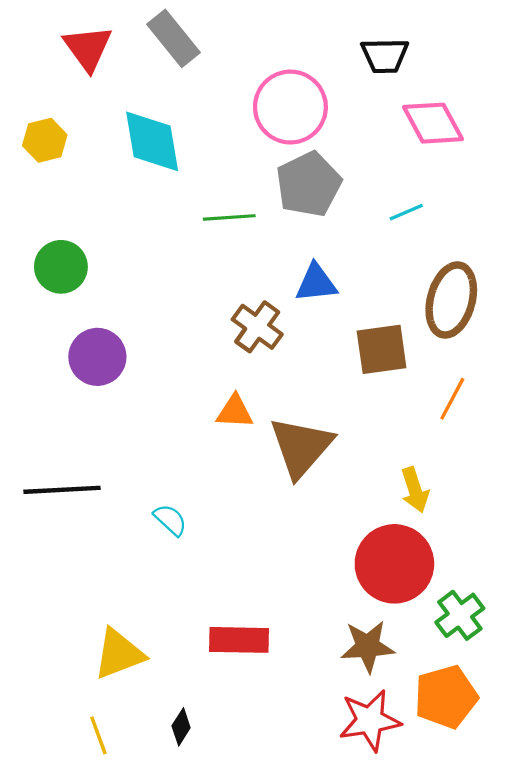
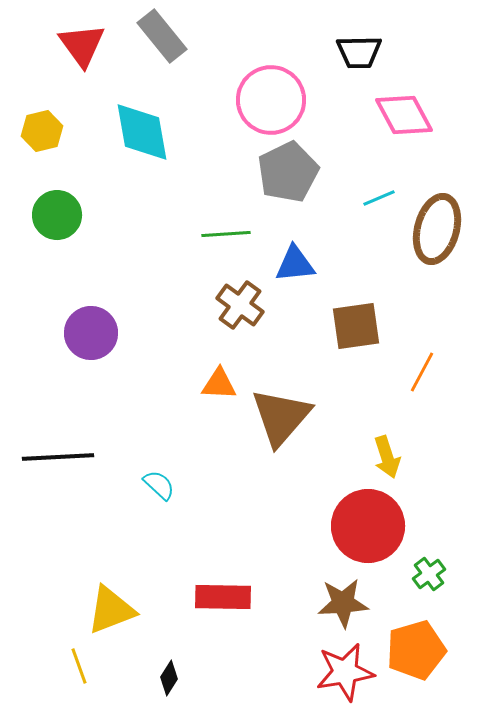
green line: (229, 217) -> (226, 234), moved
green circle: (61, 267) -> (57, 215), moved
brown ellipse: (451, 300) -> (437, 229), moved
green cross: (460, 615) -> (429, 574), size x0.7
yellow line: (98, 735) -> (79, 666), moved

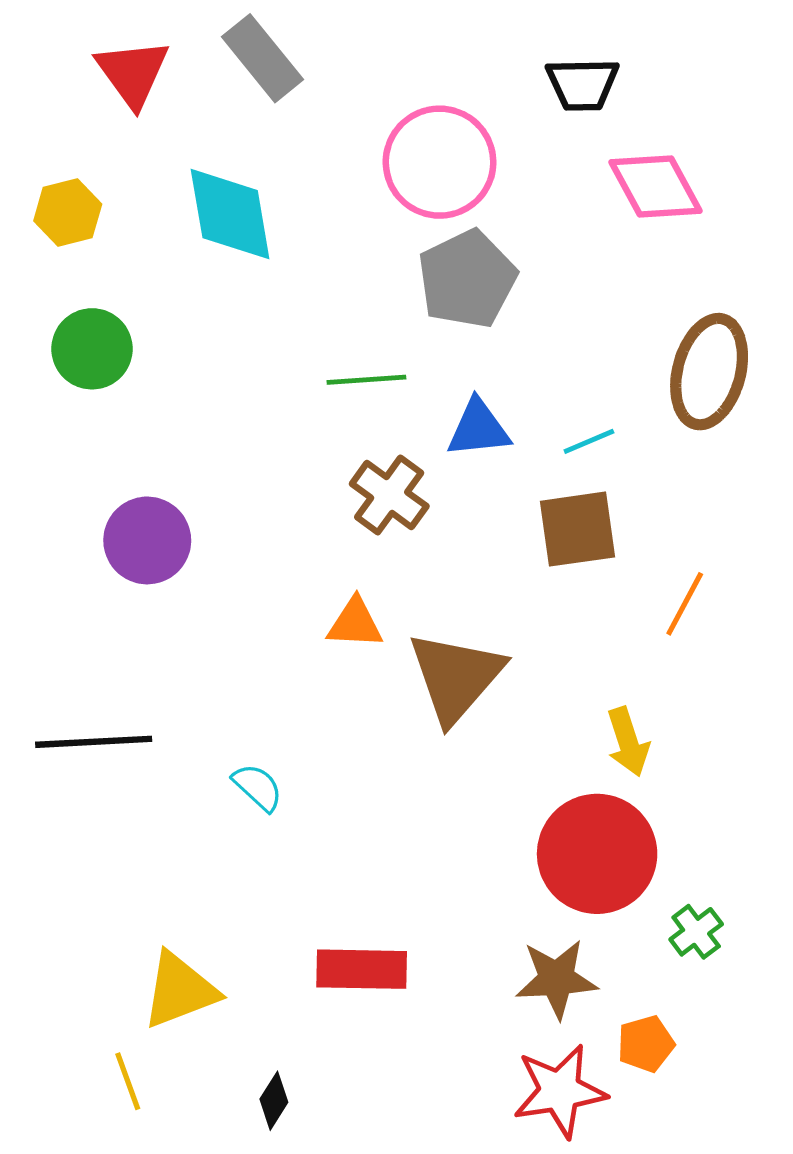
cyan line: (379, 198) -> (589, 441), moved
orange pentagon: (416, 650) -> (646, 1044), moved, size x0.6

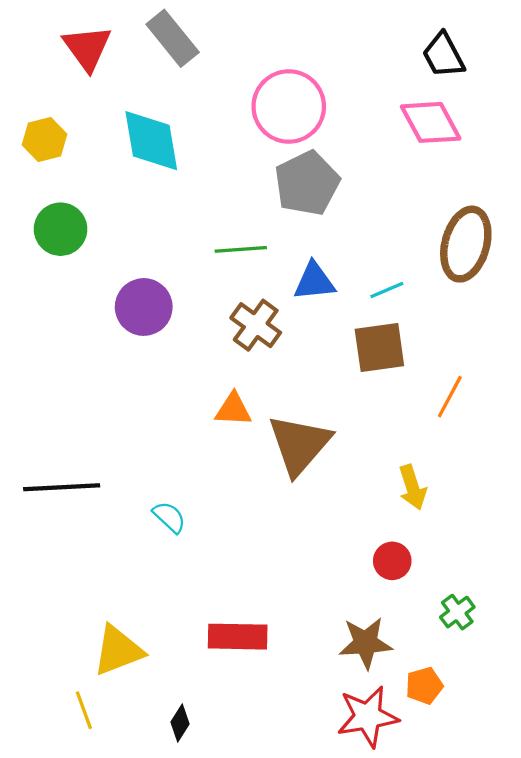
black trapezoid: (582, 84) -> (443, 55), moved, turned 63
purple circle: (147, 540) -> (144, 307), moved
red circle: (597, 854) -> (392, 561), size x0.5

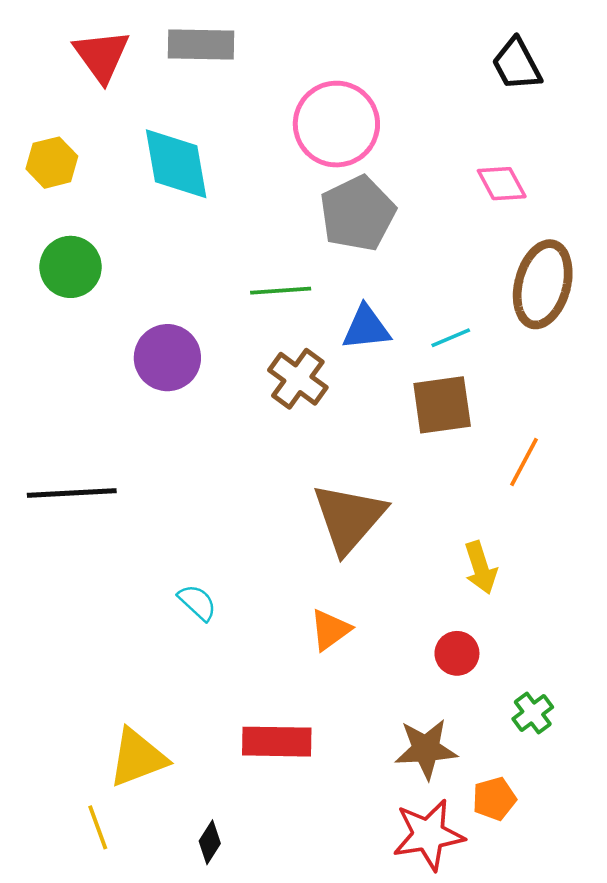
gray rectangle: (173, 38) -> (201, 44), turned -50
pink diamond: (431, 122) -> (502, 184), moved, size x0.7
orange triangle: (233, 409) -> (330, 630), moved, turned -39
black line: (62, 487) -> (72, 493), moved

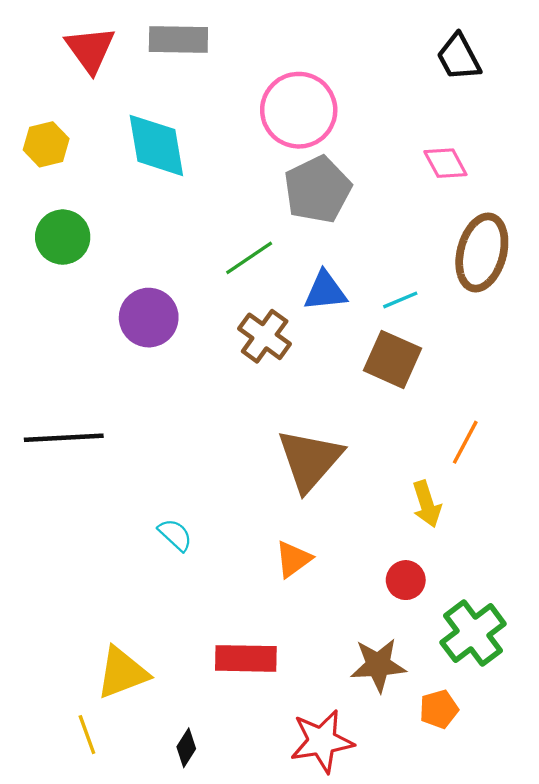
green line: (281, 291) -> (249, 258), turned -30
brown square: (442, 405) -> (392, 359), turned 32
orange line: (524, 462) -> (465, 442), moved
green cross: (533, 713) -> (473, 633), size x1.8
red star: (428, 835) -> (322, 741), moved

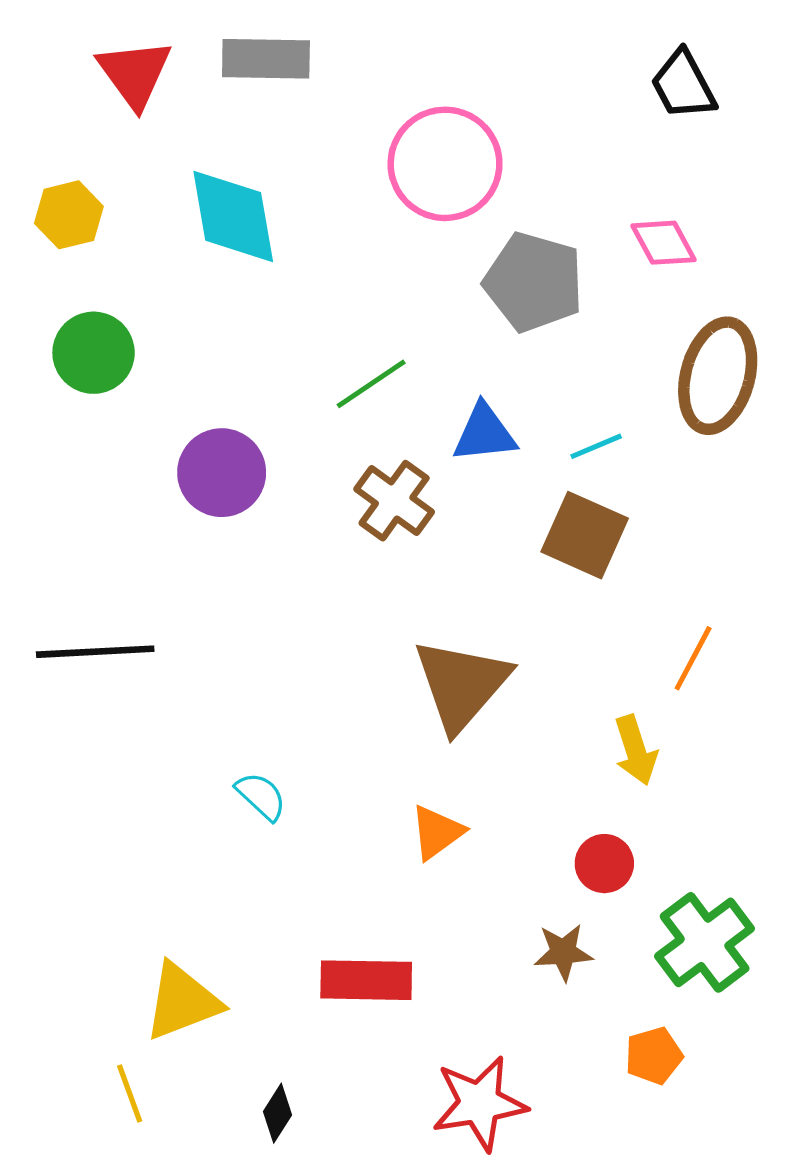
gray pentagon: (317, 190) -> (534, 282), moved, turned -30
brown star: (378, 665) -> (563, 952), moved, size x0.7

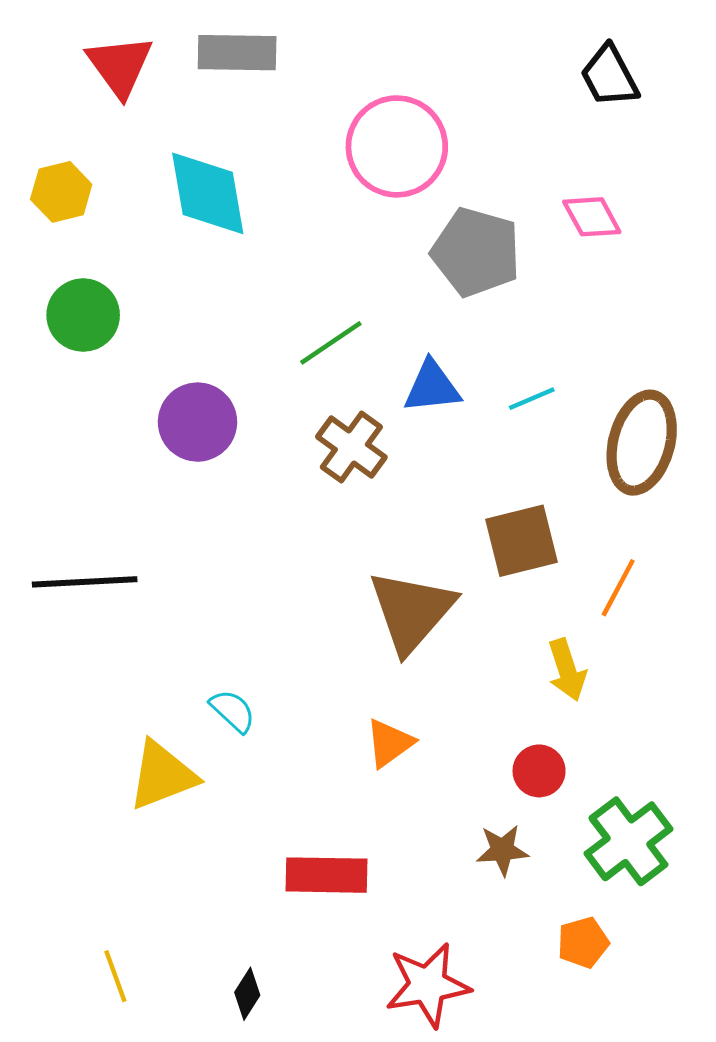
brown ellipse: (718, 376) -> (642, 443), moved
brown square: (585, 535) -> (521, 541), moved, turned -38
yellow triangle: (182, 1002) -> (162, 775), moved

